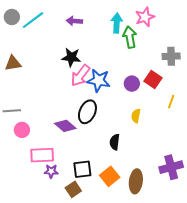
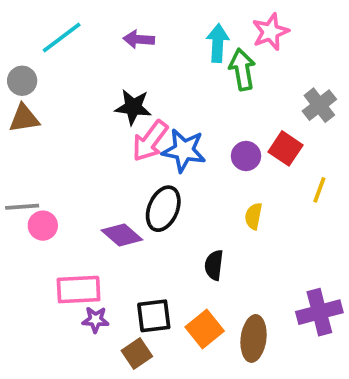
gray circle: (12, 17) -> (22, 81), moved
gray cross: (171, 56) -> (319, 105), turned -36
pink circle: (22, 130) -> (43, 226), moved

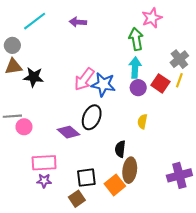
cyan arrow: (218, 43) -> (135, 68), moved
black star: (133, 107) -> (33, 77), moved
yellow line: (319, 190) -> (179, 80), moved
purple star: (95, 320) -> (44, 181), moved
brown ellipse: (254, 338) -> (130, 170), moved

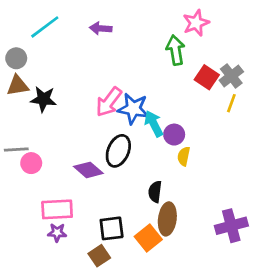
cyan arrow: (135, 68) -> (154, 124), moved, turned -30
red square: (160, 83) -> (207, 77), moved
purple circle: (138, 88) -> (174, 135), moved

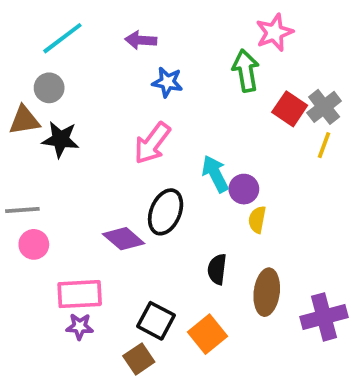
gray circle: (16, 58) -> (49, 88), moved
blue star: (133, 109) -> (167, 82), moved, size x0.7
pink circle: (31, 163) -> (34, 244), moved
brown ellipse: (167, 219) -> (267, 292), moved
black square: (112, 228) -> (156, 321), turned 35

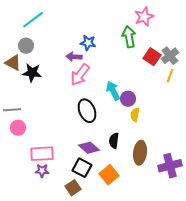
purple arrow: (141, 40) -> (74, 57), moved
brown triangle: (24, 120) -> (13, 63), turned 36
black ellipse: (166, 212) -> (87, 111), turned -45
purple diamond: (124, 239) -> (89, 148), moved

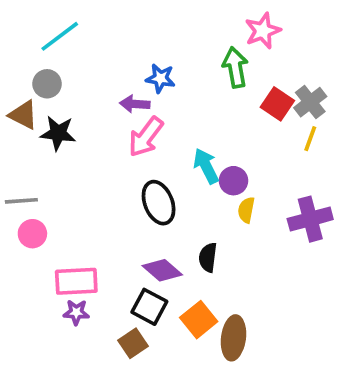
brown ellipse: (140, 153) -> (233, 338), moved
purple cross: (170, 166) -> (310, 219), moved

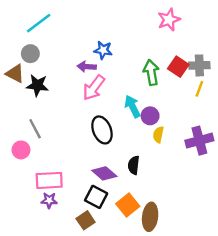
green arrow: (235, 67) -> (151, 72), moved
gray cross: (310, 102) -> (199, 65), turned 36
gray line: (21, 201) -> (35, 129), moved, turned 66

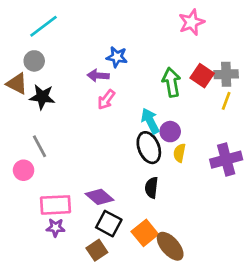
pink arrow: (94, 88) -> (106, 100), size x0.7
black ellipse: (102, 130) -> (149, 148), moved
purple diamond: (104, 173) -> (100, 197), moved
brown ellipse: (150, 217) -> (170, 246), turned -48

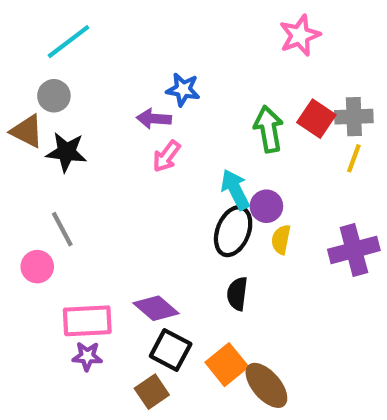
black ellipse: (149, 148) -> (233, 231), turned 44

